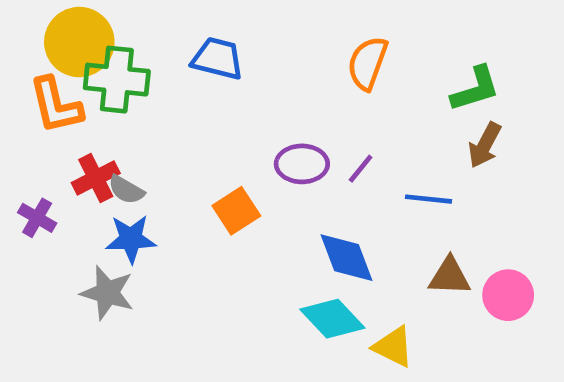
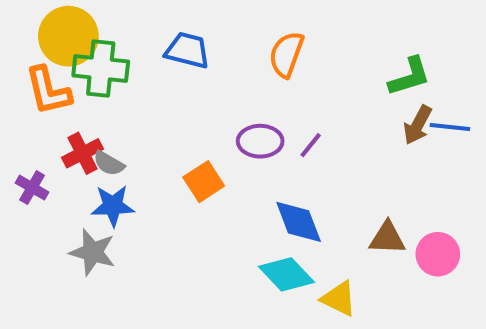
orange semicircle: (368, 63) -> (286, 54), moved
blue line: (428, 199) -> (450, 127), moved

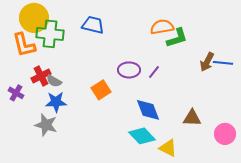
orange semicircle: (286, 54) -> (162, 27), moved, turned 60
green L-shape: (410, 77) -> (177, 38), moved
pink circle: (438, 254) -> (225, 134), moved

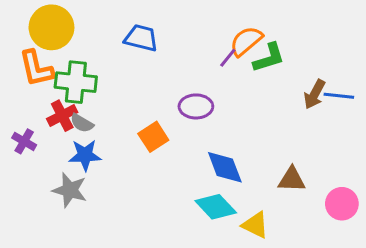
orange semicircle: (162, 27) -> (246, 41), turned -30
green cross: (50, 34) -> (76, 82), moved
purple line: (154, 72) -> (228, 58), moved

